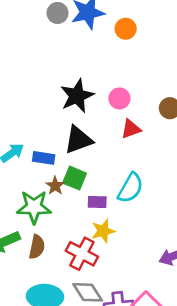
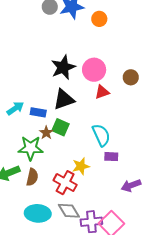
pink circle: (119, 98) -> (94, 70), size x1.5
cyan semicircle: (130, 188) -> (101, 135), turned -55
purple rectangle: (97, 202) -> (111, 157), moved

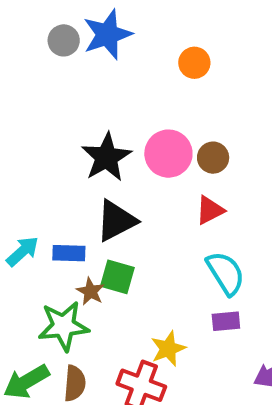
orange circle: (99, 19) -> (194, 63), moved
brown circle: (131, 77) -> (213, 158), moved
red triangle: (102, 92) -> (210, 210), moved
cyan semicircle: (101, 135) -> (226, 273), moved

